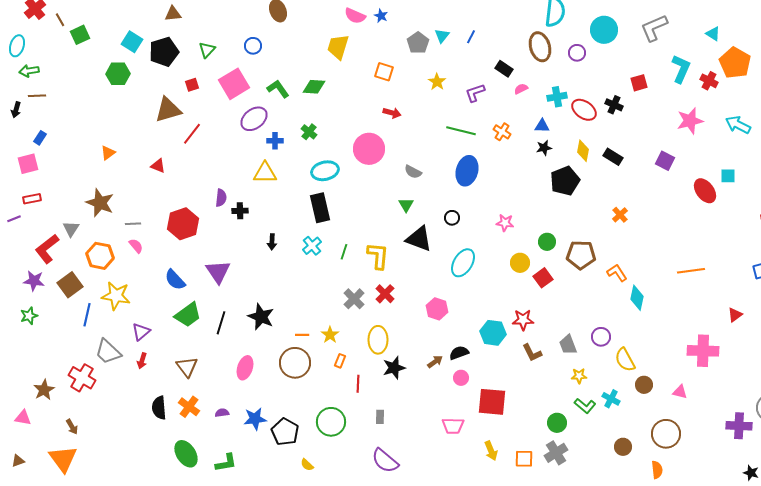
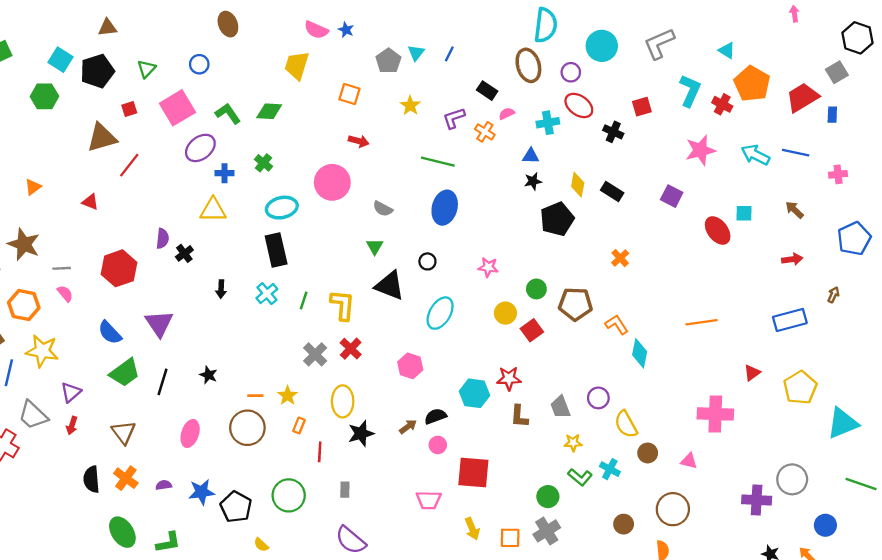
red ellipse: (584, 110) -> (579, 106), moved
orange cross: (502, 132) -> (485, 132), moved
black cross: (240, 211) -> (184, 253), turned -35
black star: (261, 317) -> (208, 375), size x0.6
brown L-shape: (532, 353) -> (519, 416), turned 30

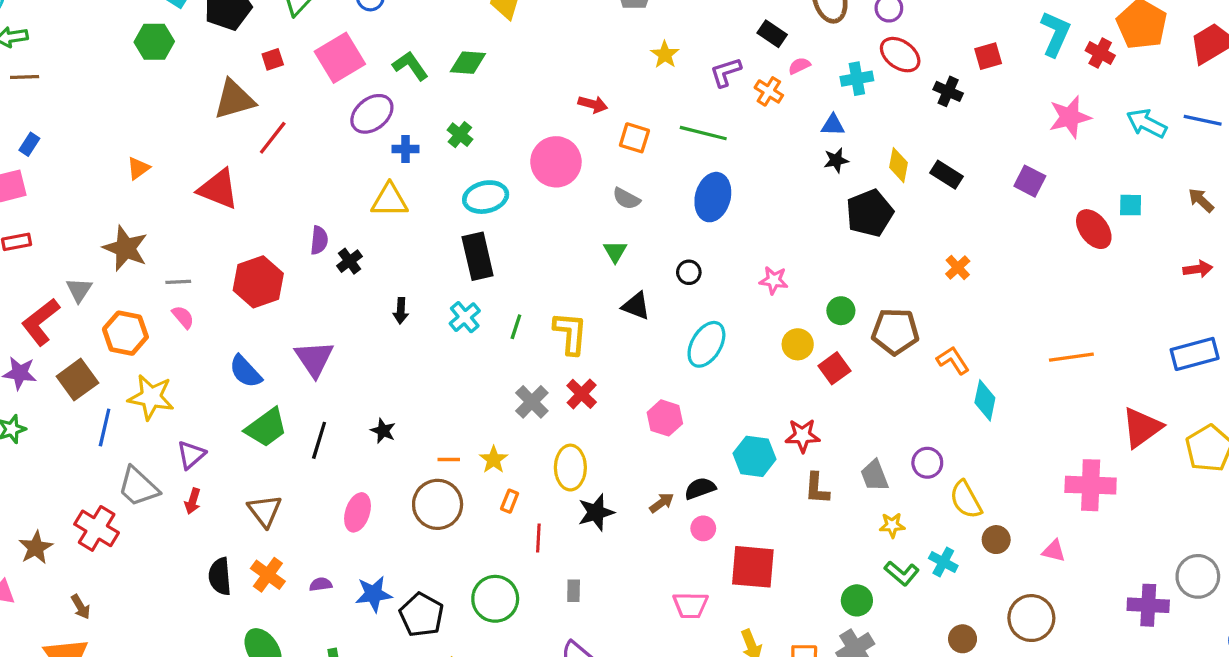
orange square: (349, 94) -> (634, 138), moved
red triangle: (90, 202) -> (218, 189), size x1.8
black triangle: (390, 286) -> (636, 306), size x0.7
red triangle: (752, 373) -> (1142, 428), size x1.8

